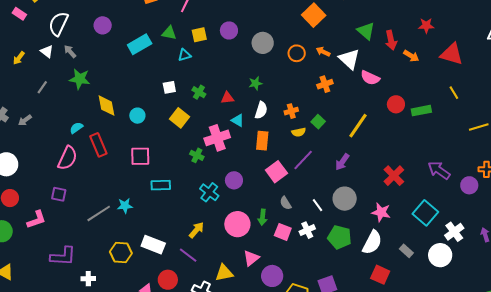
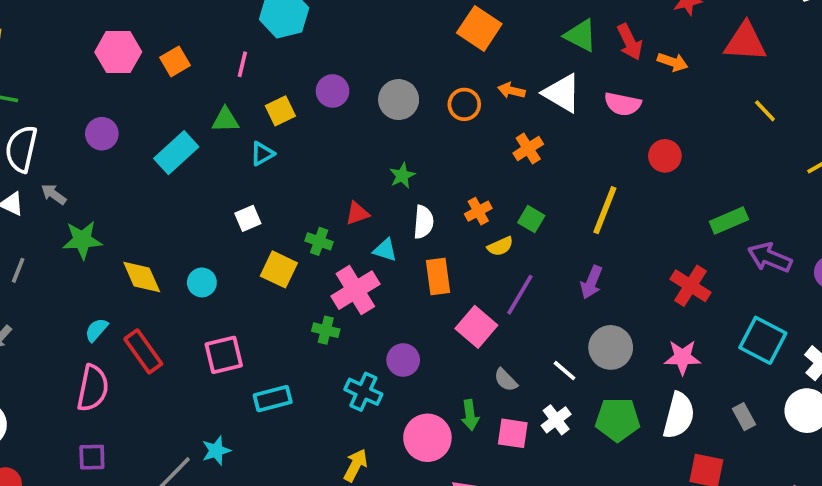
pink semicircle: (370, 78) -> (623, 104), moved
green cross: (199, 92) -> (319, 241), moved
green rectangle: (421, 111) -> (729, 221), moved
gray rectangle: (406, 251) -> (744, 417), turned 32

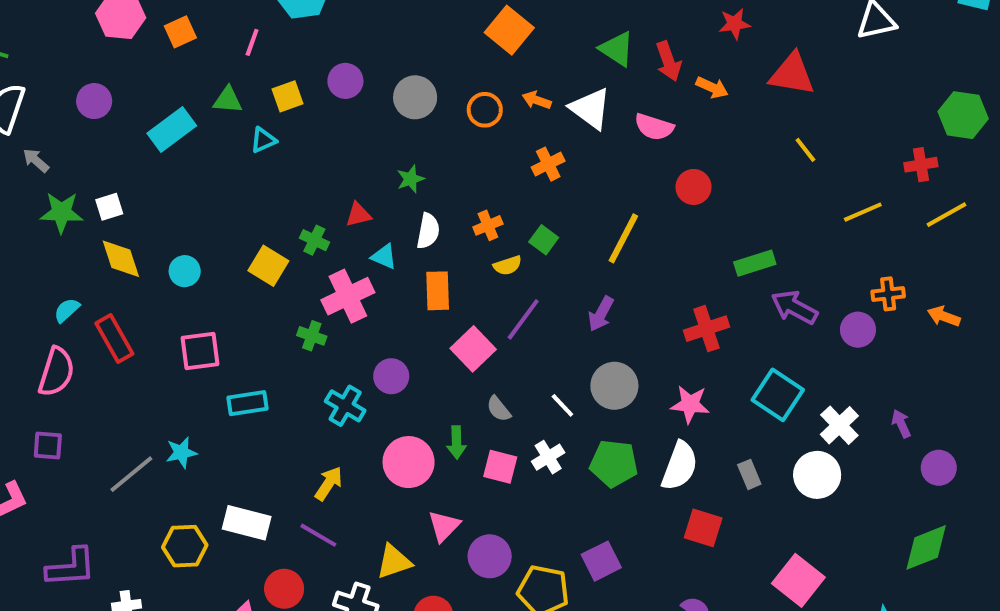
white square: (248, 218) -> (109, 207), moved
red cross: (690, 286) -> (706, 329), turned 33

